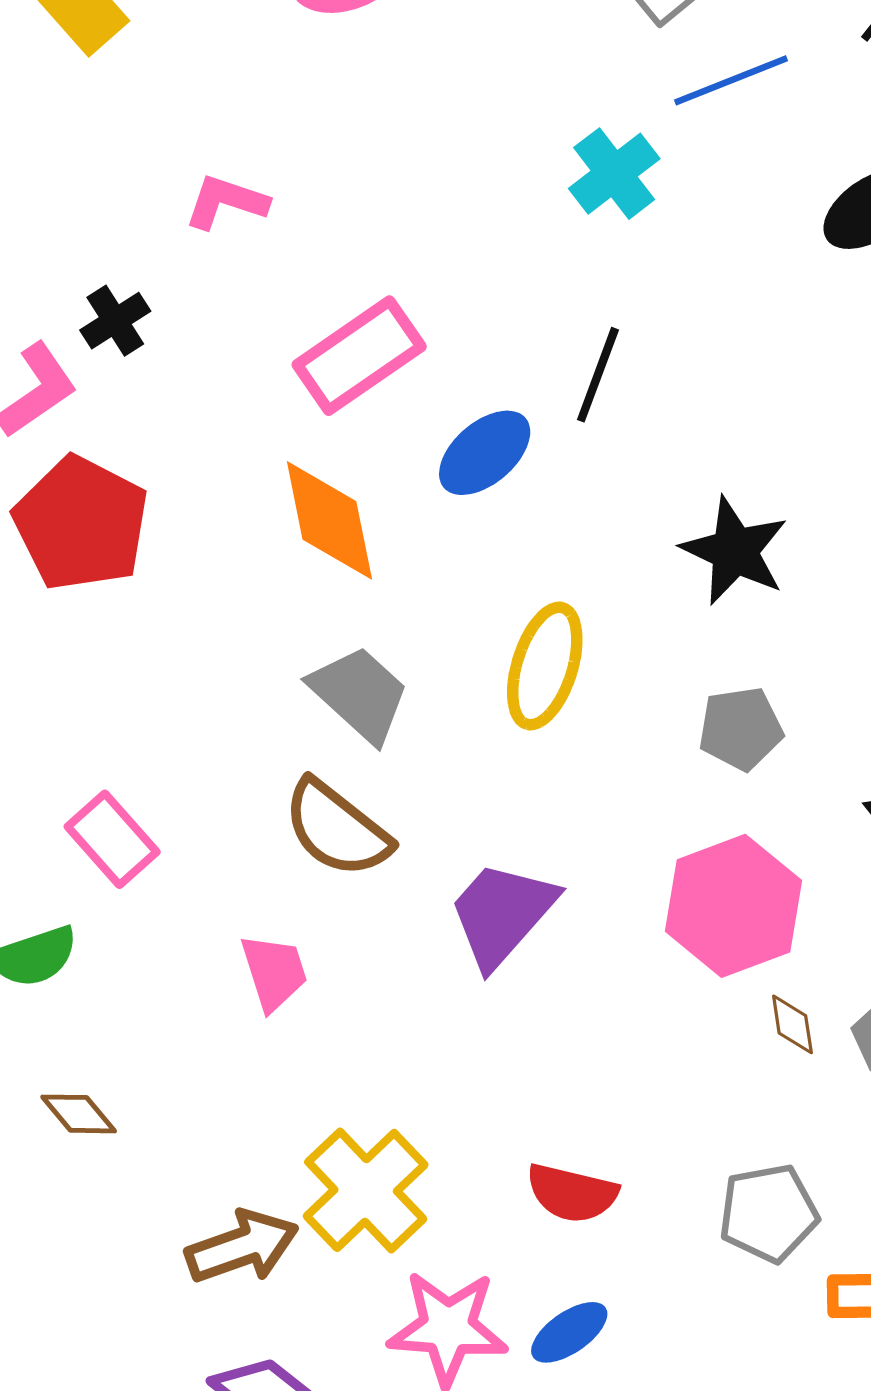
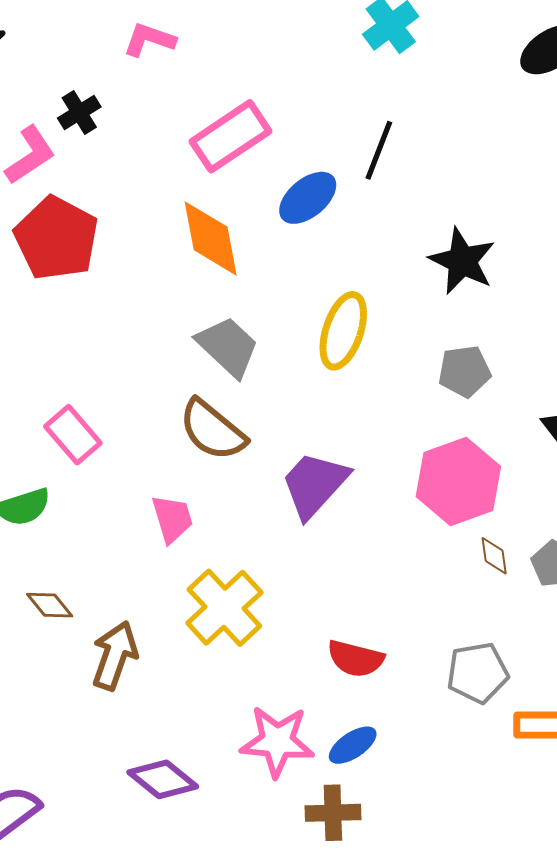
yellow cross: (366, 1190) -> (224, 608), moved
brown arrow: (242, 1247) -> (115, 656), moved, turned -52

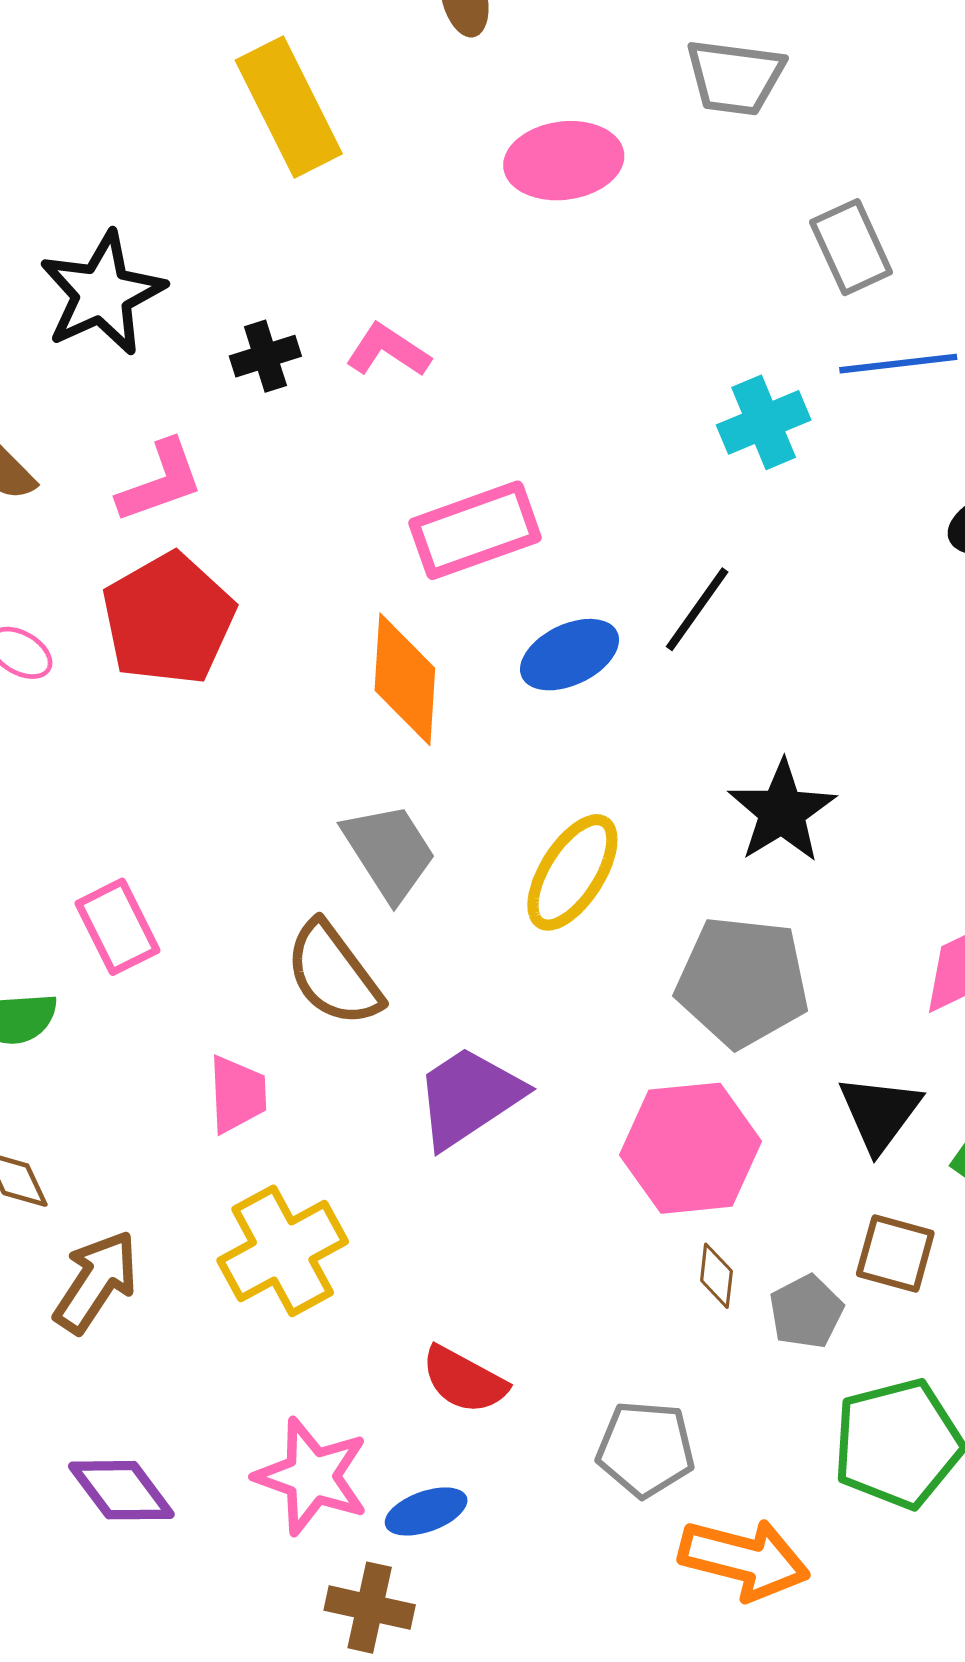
black cross: (79, 112) -> (265, 356), moved
gray pentagon: (464, 371) -> (742, 982), size x1.6

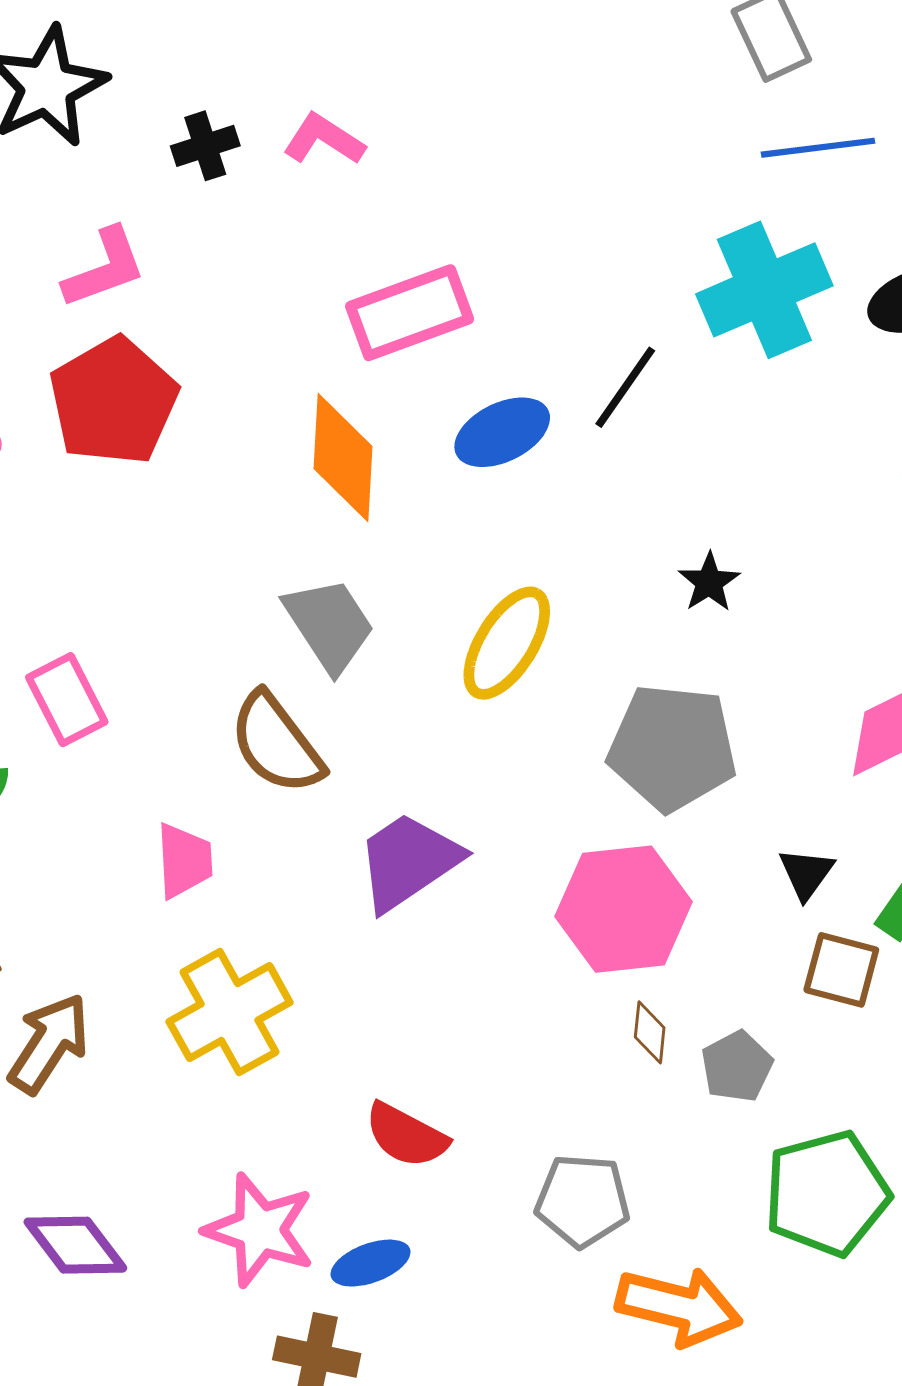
cyan cross: (764, 422) -> (764, 290), moved, size x1.5
black star: (782, 811) -> (709, 582), size x0.6
black triangle: (880, 1113) -> (806, 873), size x0.7
brown square: (895, 1253) -> (841, 970), moved

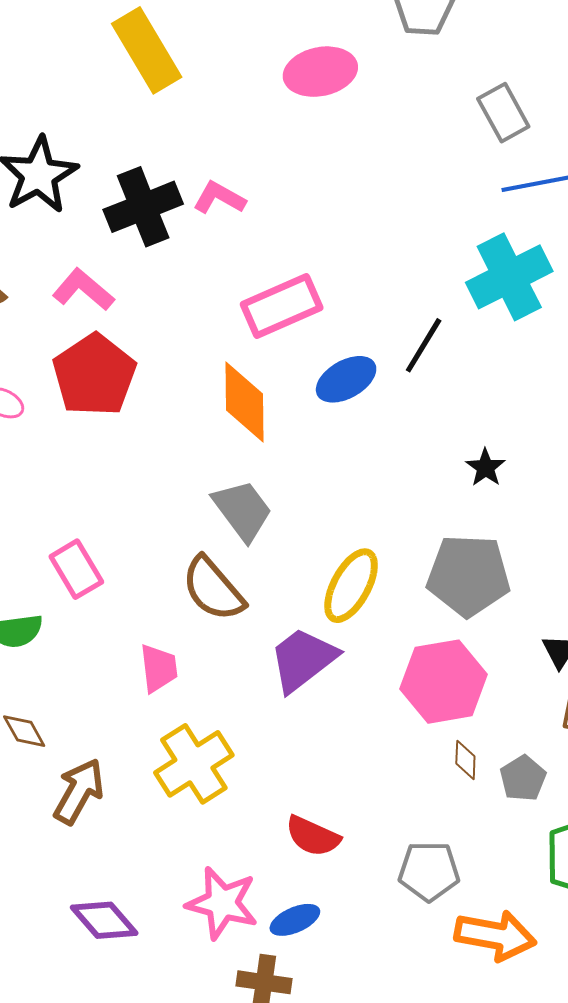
black cross: (205, 146) -> (143, 207), size x1.8
pink L-shape: (105, 268) -> (83, 290), turned -116
yellow ellipse: (507, 643) -> (351, 586), moved

